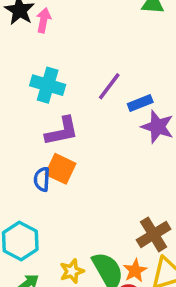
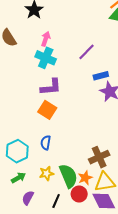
pink arrow: (44, 20) -> (46, 39), moved
purple line: (109, 86) -> (87, 52), moved
blue semicircle: (42, 179) -> (46, 143), moved

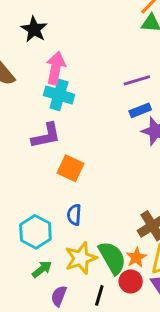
pink arrow: (46, 39) -> (56, 68), size x1.5
purple line: (87, 52) -> (137, 80), moved, turned 36
purple L-shape: (51, 87) -> (46, 136), moved
yellow star: (46, 173) -> (81, 258), size x1.5

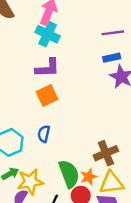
purple L-shape: (46, 136) -> (47, 68), moved
orange square: (71, 168) -> (47, 95), turned 30
yellow star: (81, 258) -> (30, 182), moved

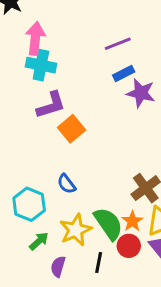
orange square: (47, 95) -> (72, 129), moved
blue semicircle: (44, 134) -> (66, 184), turned -35
yellow star: (30, 182) -> (76, 230), moved

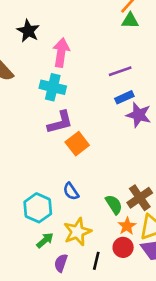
pink arrow: (35, 38) -> (61, 53), moved
green semicircle: (108, 224) -> (114, 205), moved, size x0.7

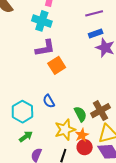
orange star: (127, 226) -> (82, 135), moved
yellow star: (77, 232) -> (65, 130), moved

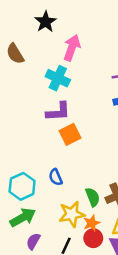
green arrow: (26, 137) -> (23, 217), size x1.5

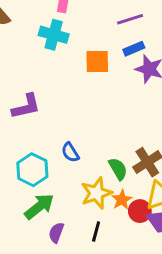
purple L-shape: (58, 112) -> (26, 106), moved
orange square: (70, 134) -> (97, 62), moved, turned 35
red circle: (93, 238) -> (140, 211), moved

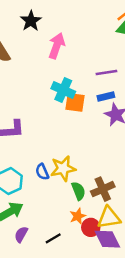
cyan cross: (54, 35) -> (63, 90), moved
yellow star: (96, 193) -> (63, 168), moved
black line: (96, 231) -> (53, 238), turned 35

